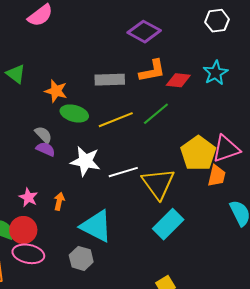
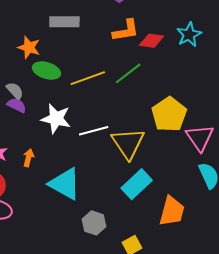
gray rectangle: (110, 80) -> (64, 22), moved
pink triangle: (226, 149) -> (200, 138), moved, turned -48
orange trapezoid: (217, 176) -> (172, 211), moved, size x1.4
gray hexagon: (81, 258) -> (94, 223), moved

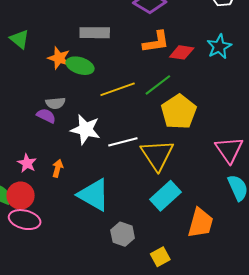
green ellipse: (47, 71) -> (80, 66), moved
gray semicircle: (15, 91) -> (55, 103), moved, turned 126
yellow pentagon: (169, 114) -> (179, 112), moved

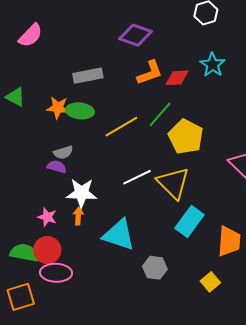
white star: (85, 129) -> (81, 193), moved
yellow square: (160, 257) -> (210, 282), moved

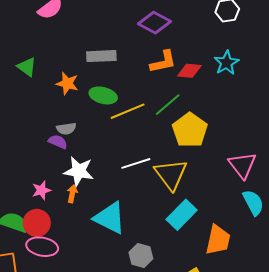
green ellipse: (80, 111) -> (103, 95), moved
pink star: (47, 217) -> (41, 190), turned 30

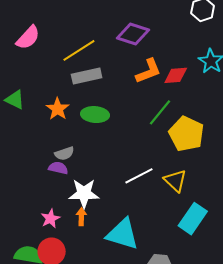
orange star: (67, 83) -> (58, 109), turned 30
yellow line: (128, 111) -> (79, 50), moved
yellow triangle: (171, 174) -> (175, 181), size x0.7

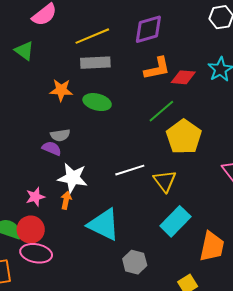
purple diamond: (133, 34) -> (148, 29), turned -44
green triangle: (15, 100) -> (24, 51), moved
orange star: (58, 109) -> (61, 90), turned 30

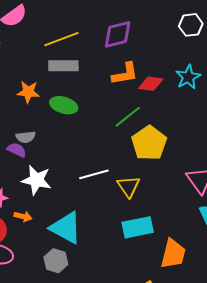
orange arrow: (66, 200) -> (23, 216), moved, turned 90
cyan rectangle: (175, 221) -> (138, 227), turned 32
gray hexagon: (135, 262) -> (56, 261), moved

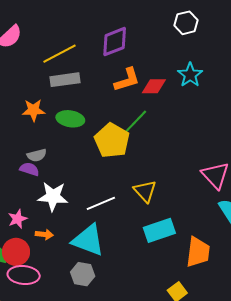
yellow pentagon: (149, 143) -> (112, 141), moved
white line: (94, 174) -> (101, 203), moved

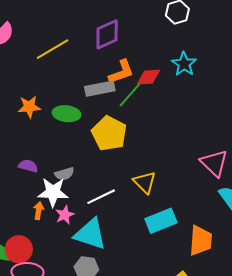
gray rectangle: (65, 80) -> (100, 89), moved
green line: (135, 122) -> (130, 95), moved
gray semicircle: (37, 155) -> (64, 174), moved
pink star: (18, 219) -> (65, 215), moved
orange arrow: (44, 234) -> (39, 211), moved, turned -84

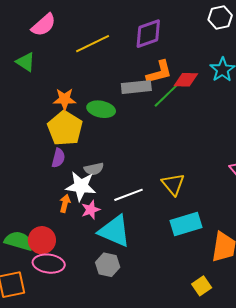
yellow pentagon: (109, 133) -> (65, 128), moved
purple semicircle: (28, 166) -> (58, 158), turned 84

